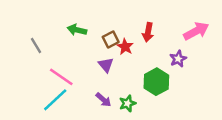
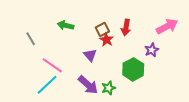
brown square: (111, 40) -> (102, 29), moved
purple arrow: (103, 100) -> (88, 85), size x1.5

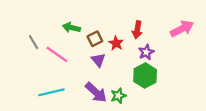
brown square: (102, 29) -> (95, 39), moved
purple star: (152, 50) -> (146, 52), moved
pink line: (52, 65) -> (57, 54), moved
cyan line: (47, 85) -> (51, 92), turned 30

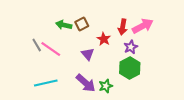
pink arrow: (182, 29) -> (143, 26), moved
brown square: (95, 39) -> (82, 24), moved
gray line: (33, 42) -> (37, 45), moved

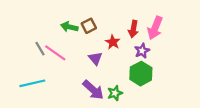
pink arrow: (143, 26) -> (155, 28), turned 140
cyan line: (46, 83) -> (32, 83), moved

